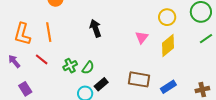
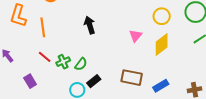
orange L-shape: (22, 34) -> (18, 16), moved
red line: (42, 59) -> (45, 57), moved
purple rectangle: (25, 89) -> (30, 81), moved

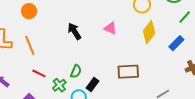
pink triangle: (136, 36) -> (110, 28), moved, turned -32
green cross: (63, 62) -> (59, 85), moved
blue rectangle: (161, 86) -> (176, 43), moved

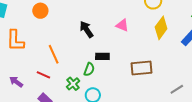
orange line: (30, 45) -> (54, 54), moved
red line: (39, 73) -> (43, 75), moved
black rectangle: (92, 85) -> (102, 56), moved, turned 56

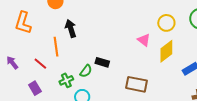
pink triangle: (122, 25) -> (144, 40), moved
black arrow: (86, 29) -> (71, 28), moved

